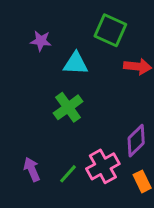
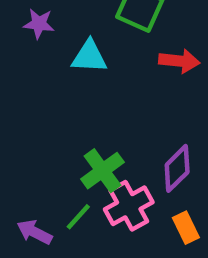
green cross: (68, 107) -> (102, 171), moved
purple arrow: (32, 169) -> (34, 232), moved, turned -40

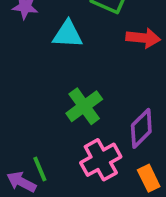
green cross: (102, 171) -> (84, 106), moved
green line: (78, 217) -> (40, 169), moved, turned -65

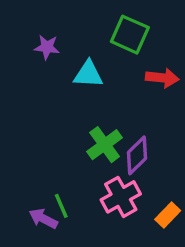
purple diamond: (141, 128) -> (137, 155), moved
orange rectangle: (149, 178) -> (168, 215), turned 70

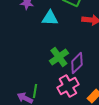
green line: (61, 206) -> (35, 91), turned 32

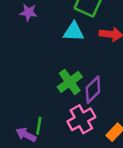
cyan triangle: (50, 18) -> (74, 32), moved

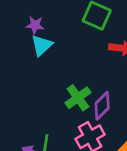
cyan triangle: (74, 32) -> (42, 45), moved, turned -45

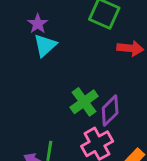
purple star: (35, 25) -> (38, 24), turned 30

